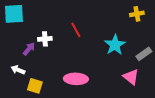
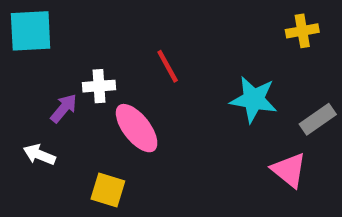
cyan star: (115, 45) -> (254, 99), turned -30
pink ellipse: (76, 79) -> (137, 128), moved, turned 50
yellow square: (35, 86) -> (108, 190), moved

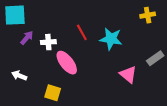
cyan star: (254, 99) -> (111, 39), moved
purple arrow: (64, 108) -> (27, 38), moved
pink triangle: (289, 170) -> (128, 74), moved

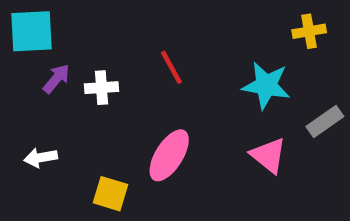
cyan star: (111, 39) -> (266, 85), moved
pink ellipse: (67, 63) -> (169, 155), moved, turned 70
white arrow: (19, 76) -> (41, 158), turned -32

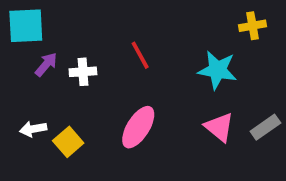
gray rectangle: (325, 121) -> (265, 127), moved
yellow square: (111, 194) -> (68, 142), moved, turned 32

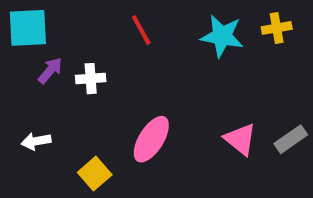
red line: (140, 55) -> (141, 30), moved
cyan star: (218, 70) -> (222, 36), moved
yellow square: (68, 142) -> (95, 174), moved

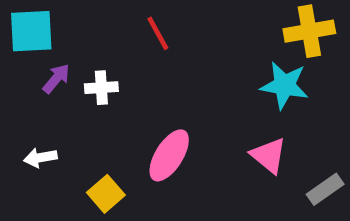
yellow cross: (277, 28) -> (309, 31), size x1.5
cyan star: (222, 36) -> (284, 85), moved
gray rectangle: (291, 139) -> (325, 189), moved

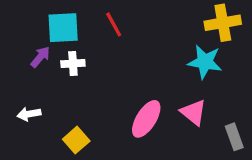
cyan square: (31, 31) -> (63, 28), moved
pink ellipse: (169, 155) -> (146, 119), moved
gray rectangle: (325, 189) -> (234, 137), turned -75

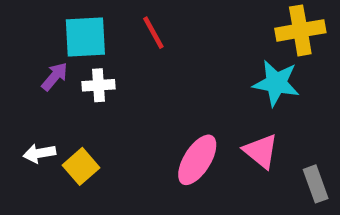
yellow square: (76, 140) -> (81, 166), moved

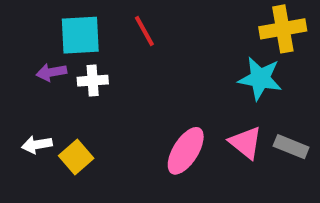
purple arrow: (55, 77) -> (51, 72), turned -140
gray rectangle: (316, 184) -> (291, 147), moved, turned -48

